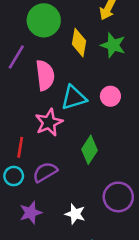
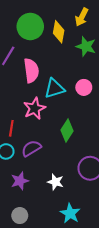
yellow diamond: (79, 43) -> (59, 32), moved

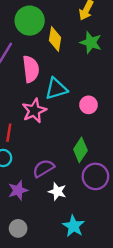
yellow diamond: (59, 32) -> (55, 39), moved
pink circle: (84, 87) -> (88, 105), moved
green diamond: (67, 130) -> (80, 150), moved
purple semicircle: (31, 148) -> (43, 168), moved

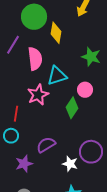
green star: (91, 42) -> (91, 57), moved
green diamond: (80, 150) -> (72, 108), moved
white star: (57, 191) -> (70, 164), moved

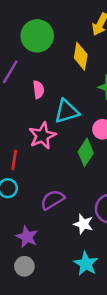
yellow diamond: (56, 33) -> (81, 56), moved
pink semicircle: (35, 59) -> (38, 90), size x0.6
purple star: (24, 164) -> (27, 237), moved, turned -30

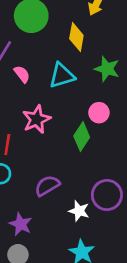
pink semicircle: (38, 90) -> (22, 74), moved, turned -30
cyan triangle: (67, 111) -> (62, 75), moved

